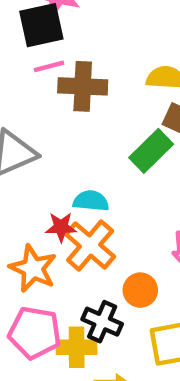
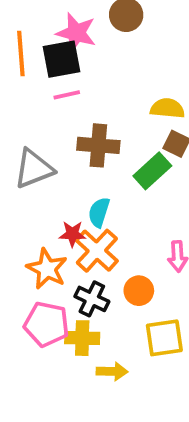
brown cross: (83, 86) -> (98, 145), moved
cyan semicircle: (91, 201) -> (99, 212), turned -80
black cross: (102, 322) -> (92, 299), moved

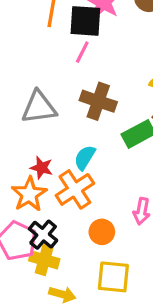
pink line: (67, 95) -> (82, 52), turned -65
red star: (72, 234) -> (42, 168), moved
black cross: (92, 299) -> (43, 235), moved

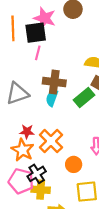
cyan semicircle: (85, 158) -> (52, 98), moved
black cross: (43, 235) -> (37, 174), turned 30

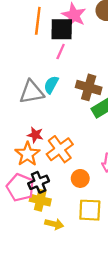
brown cross: (54, 82) -> (89, 87), moved
cyan semicircle: (52, 98) -> (51, 85), moved

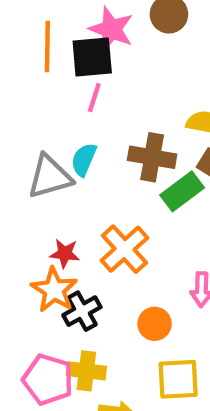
orange cross: (60, 149) -> (125, 249), moved
black cross: (39, 182) -> (82, 311), moved
pink pentagon: (20, 187) -> (48, 379), moved

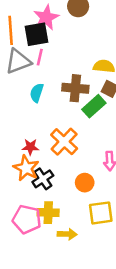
pink star: (111, 29) -> (46, 18), turned 30
gray triangle: (50, 177) -> (18, 61), moved

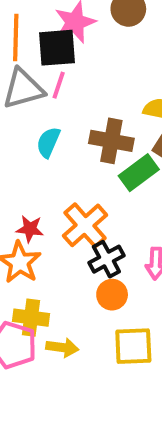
black cross: (43, 179) -> (106, 259), moved
yellow cross: (48, 213) -> (31, 318), moved
yellow arrow: (67, 234) -> (62, 347), moved

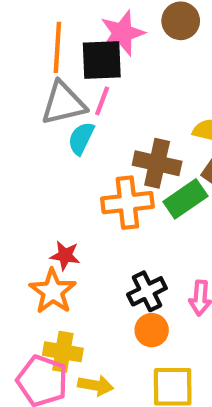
cyan semicircle: (48, 142) -> (81, 138), moved
orange cross: (85, 225) -> (127, 203), moved, turned 33

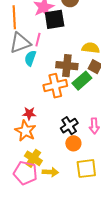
black square: (102, 60) -> (55, 19), moved
yellow cross: (63, 352) -> (33, 158), turned 30

